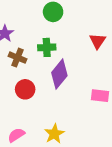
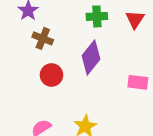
green cross: (47, 47) -> (97, 16), moved

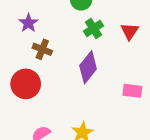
green cross: (97, 16) -> (94, 29), turned -30
red circle: (52, 75) -> (26, 84), moved, size x1.4

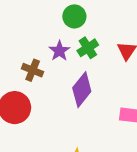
purple star: (28, 23) -> (59, 51), moved

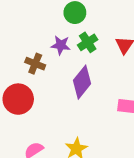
purple star: (59, 51) -> (61, 45), turned -30

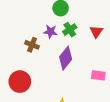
red circle: (18, 99) -> (20, 82), moved

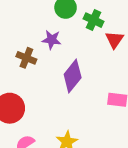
green cross: (70, 30) -> (93, 20), moved, turned -32

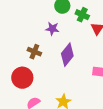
brown cross: (26, 58) -> (34, 52), moved

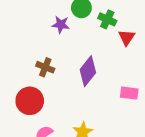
purple star: (52, 29) -> (61, 25), moved

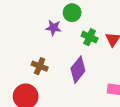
green cross: (107, 19) -> (90, 37), moved

